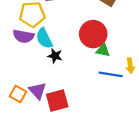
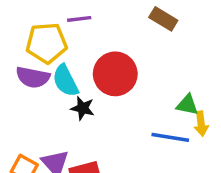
red circle: (93, 34) -> (115, 74), moved
green triangle: (103, 50) -> (187, 105), moved

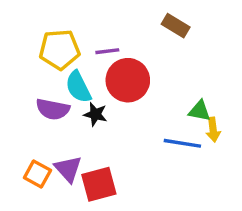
purple line: (79, 19) -> (107, 51), moved
purple semicircle: (33, 77) -> (53, 109), moved

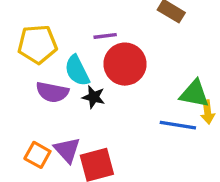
yellow pentagon: (60, 49) -> (37, 44), moved
green triangle: (199, 111) -> (194, 94), size x1.4

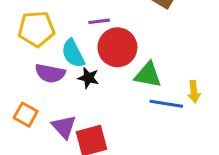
green triangle: (194, 94) -> (148, 75), moved
orange square: (37, 155) -> (26, 115), moved

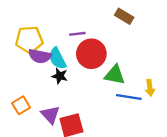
purple semicircle: (50, 73) -> (40, 56), moved
black star: (88, 78) -> (60, 76), moved
orange square: (26, 115) -> (21, 105), turned 30

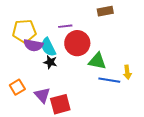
brown rectangle: (124, 16) -> (105, 11), turned -42

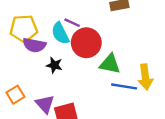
purple line: (65, 26) -> (72, 23), turned 32
cyan semicircle: (48, 47) -> (60, 33), moved
yellow arrow: (127, 72) -> (145, 77), size x1.5

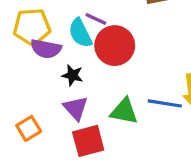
green triangle: (110, 64) -> (124, 111), moved
orange square: (15, 95) -> (29, 128), moved
purple triangle: (45, 104) -> (76, 108), moved

